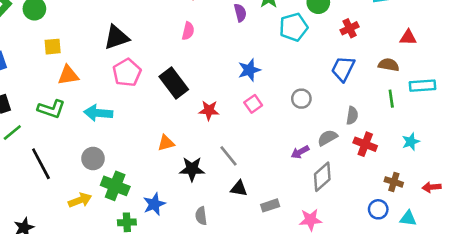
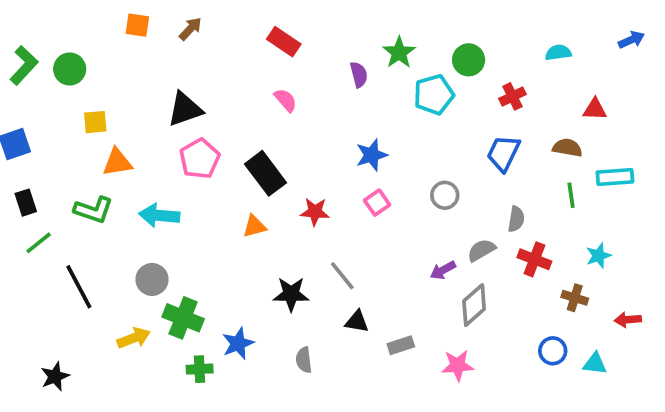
pink semicircle: (188, 31) -> (286, 100), turned -54
orange triangle: (166, 143) -> (254, 226), moved
brown cross: (394, 182) -> (575, 298), moved

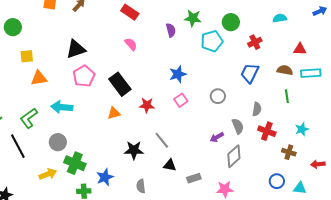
green star: (399, 53) -> (193, 18), turned -30
cyan rectangle: (615, 177) -> (311, 73), moved
green L-shape: (93, 210) -> (29, 118), moved, turned 125
gray semicircle: (481, 250) -> (238, 126), turned 98

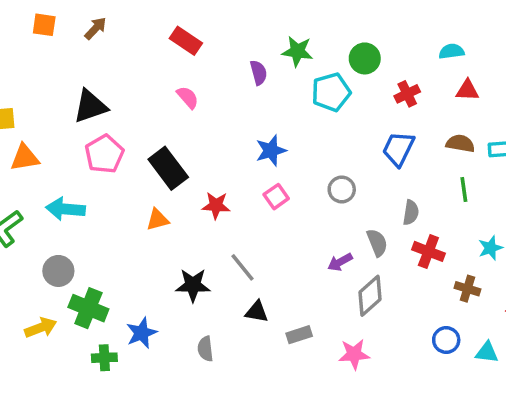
red triangle: (300, 49) -> (467, 90), moved

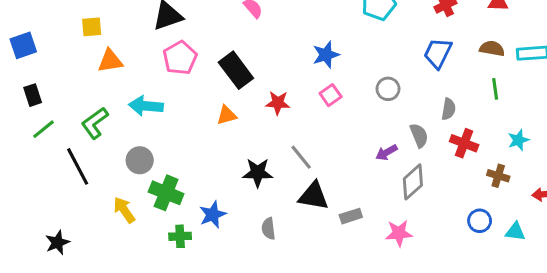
black triangle: (257, 312) -> (314, 196), size x1.5
yellow arrow: (41, 328) -> (124, 210), turned -104

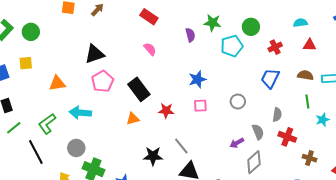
yellow square: (92, 27) -> (26, 63), moved
pink square: (331, 95) -> (200, 106), turned 32
cyan star: (518, 140) -> (323, 120), moved

